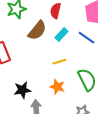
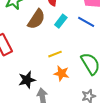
yellow line: (59, 62) -> (55, 54), moved

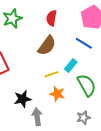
brown semicircle: (36, 19) -> (47, 46), moved
cyan rectangle: (61, 21) -> (71, 65), moved

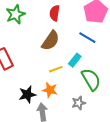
orange star: (57, 94) -> (50, 90), moved
gray star: (83, 118) -> (79, 103), moved

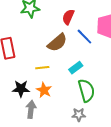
blue line: (87, 38) -> (84, 37), moved
yellow line: (56, 69) -> (42, 68), moved
gray star: (79, 103) -> (79, 115), moved

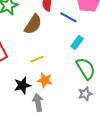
brown semicircle: (57, 43) -> (33, 24), moved
cyan rectangle: (76, 68) -> (77, 42), moved

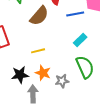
blue line: (68, 17) -> (75, 14), turned -48
gray star: (85, 94) -> (62, 81), moved

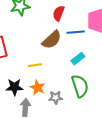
brown semicircle: (39, 16) -> (52, 40), moved

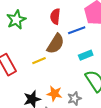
cyan rectangle: (78, 59) -> (86, 55), turned 32
yellow line: (35, 65) -> (39, 61), moved

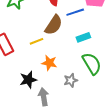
orange star: (54, 94) -> (49, 63), moved

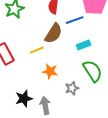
black star: (28, 80) -> (24, 99), moved

